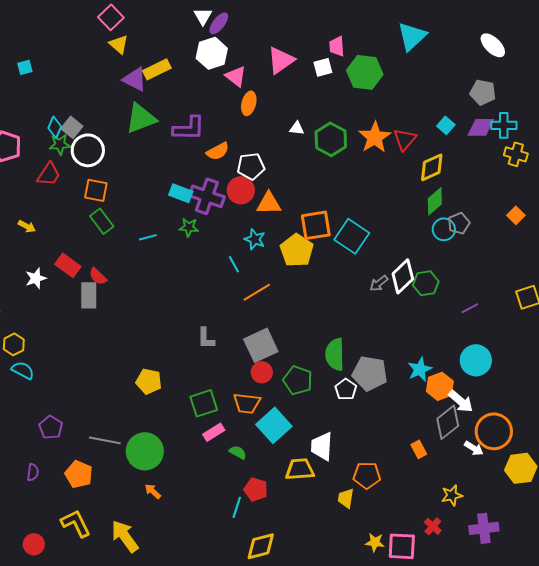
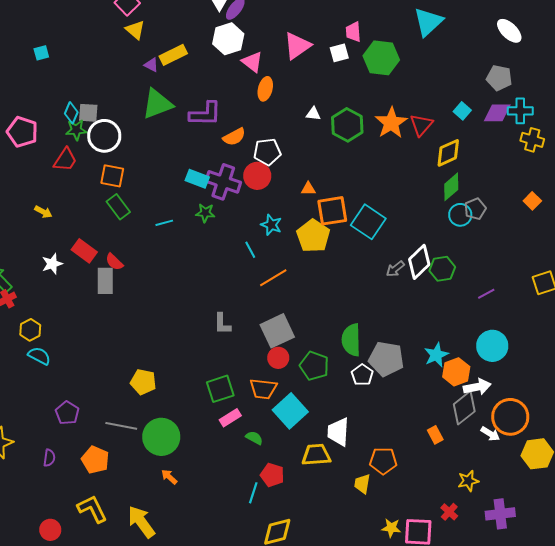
purple triangle: (135, 79) -> (151, 65), size x0.6
gray square: (72, 127) -> (88, 113), turned -35
orange triangle: (269, 203) -> (308, 189), moved, size x0.6
yellow pentagon: (149, 381) -> (143, 382), moved
white arrow: (461, 401) -> (477, 387), turned -52

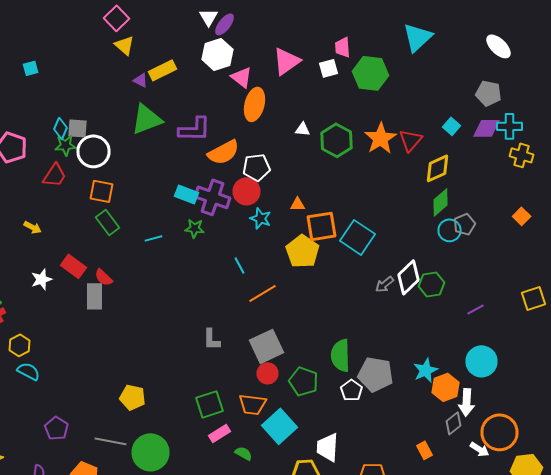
orange ellipse: (265, 89) -> (254, 104), size x1.4
orange semicircle: (234, 137) -> (224, 152), size x1.4
cyan star: (271, 225) -> (260, 218), moved
white arrow: (477, 387) -> (466, 402), turned 104
gray diamond: (464, 408) -> (454, 423), size x0.7

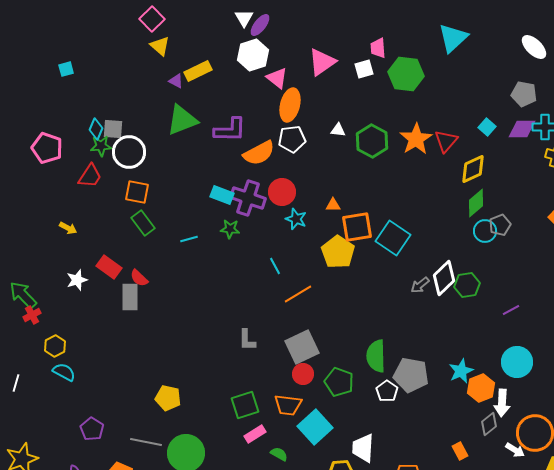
white pentagon: (256, 167) -> (292, 139), moved

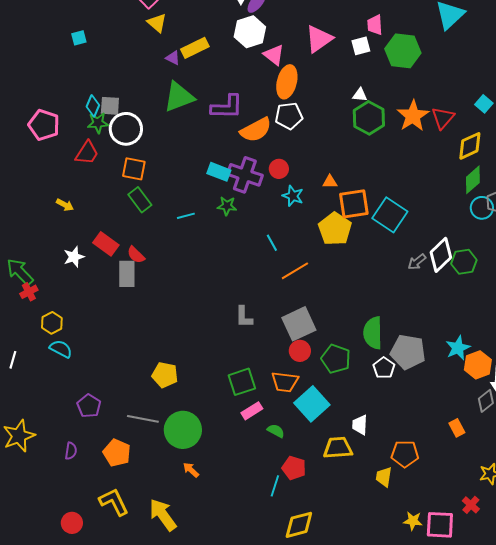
cyan square: (66, 69) -> (79, 38), moved
white triangle: (338, 130) -> (360, 95), moved
red circle: (282, 192) -> (279, 169), size x0.7
white trapezoid: (363, 448) -> (360, 425), size x0.7

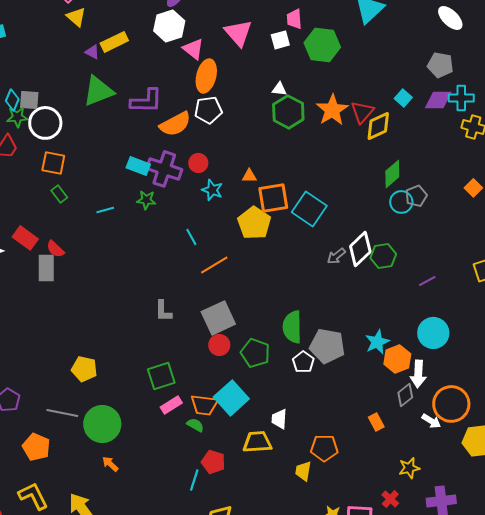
pink triangle: (319, 39) -> (238, 33), turned -36
yellow diamond: (470, 146) -> (378, 126), moved
green rectangle: (140, 200) -> (59, 194), size x0.7
orange trapezoid: (285, 382) -> (204, 405), moved

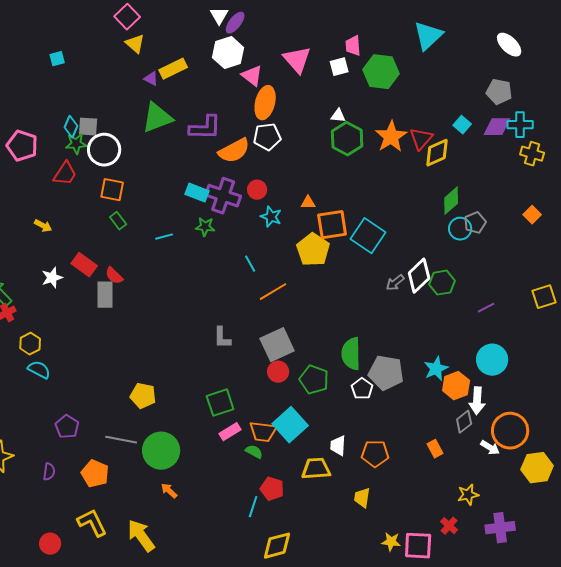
orange pentagon: (324, 448) -> (375, 454), moved

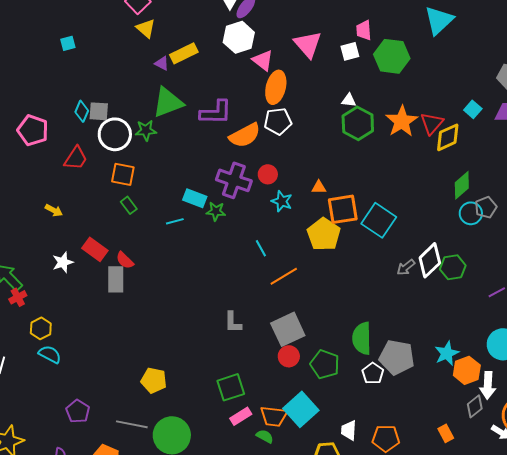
green star: (76, 144) -> (146, 130), moved
cyan rectangle: (197, 193) -> (195, 198), moved

